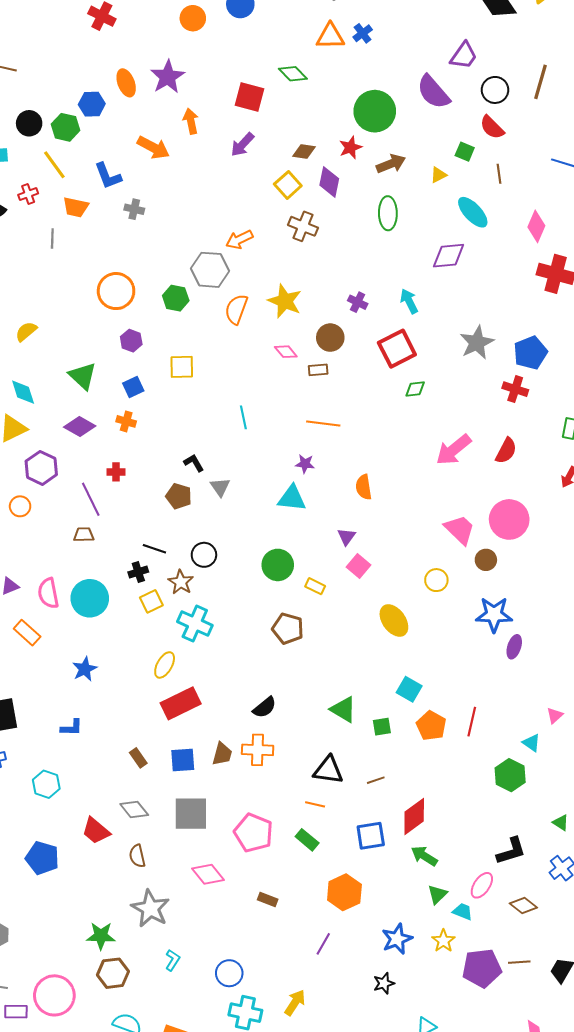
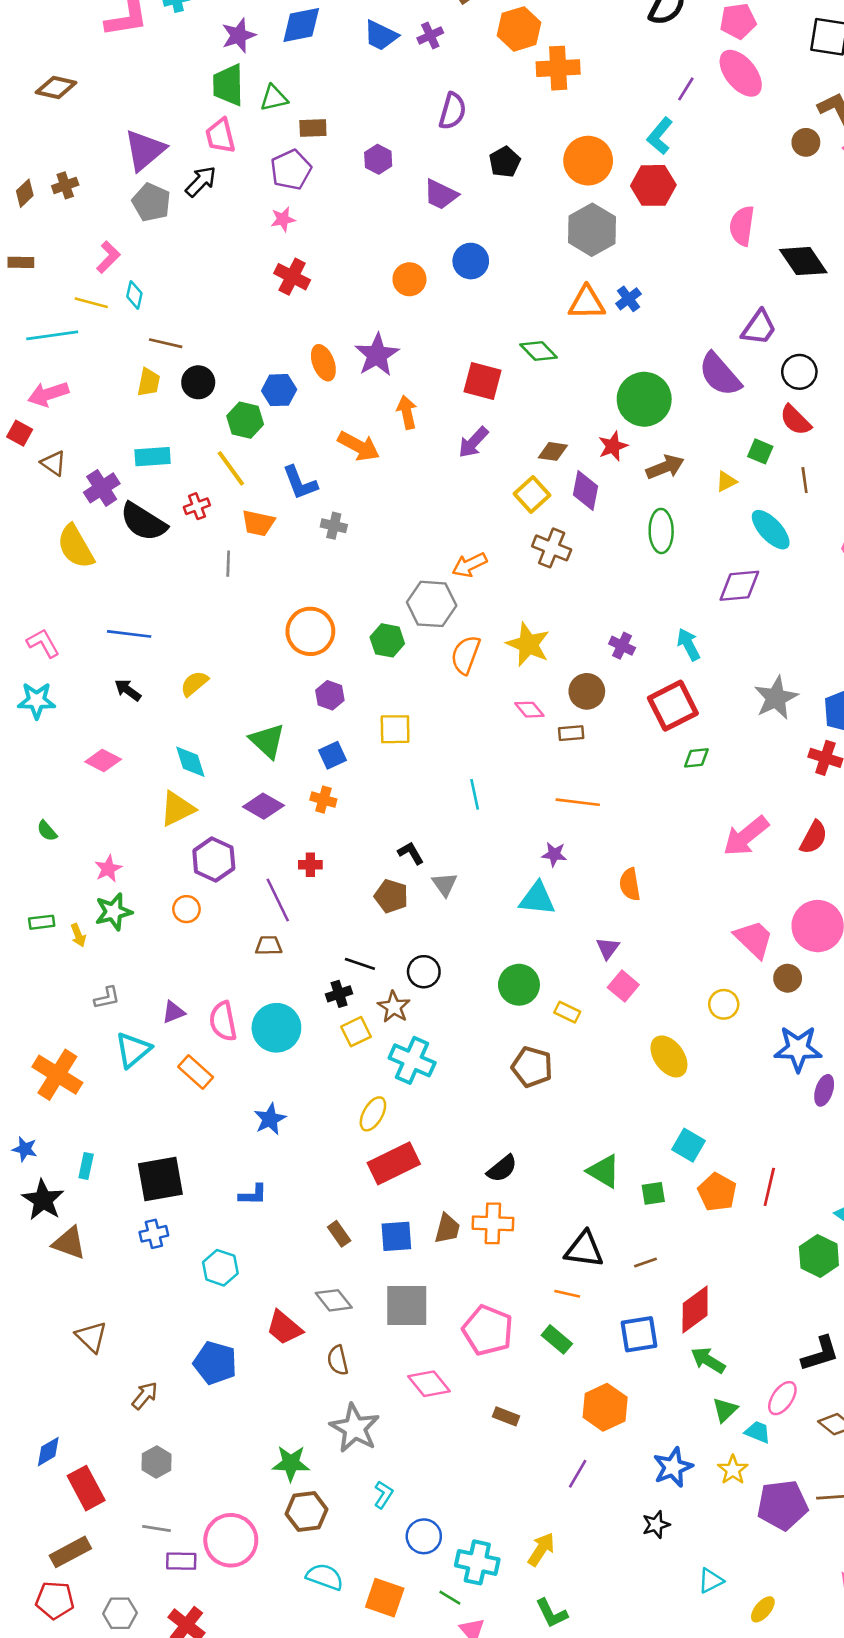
black circle: (29, 123) -> (198, 382), moved
blue circle: (229, 973) -> (424, 1536), moved

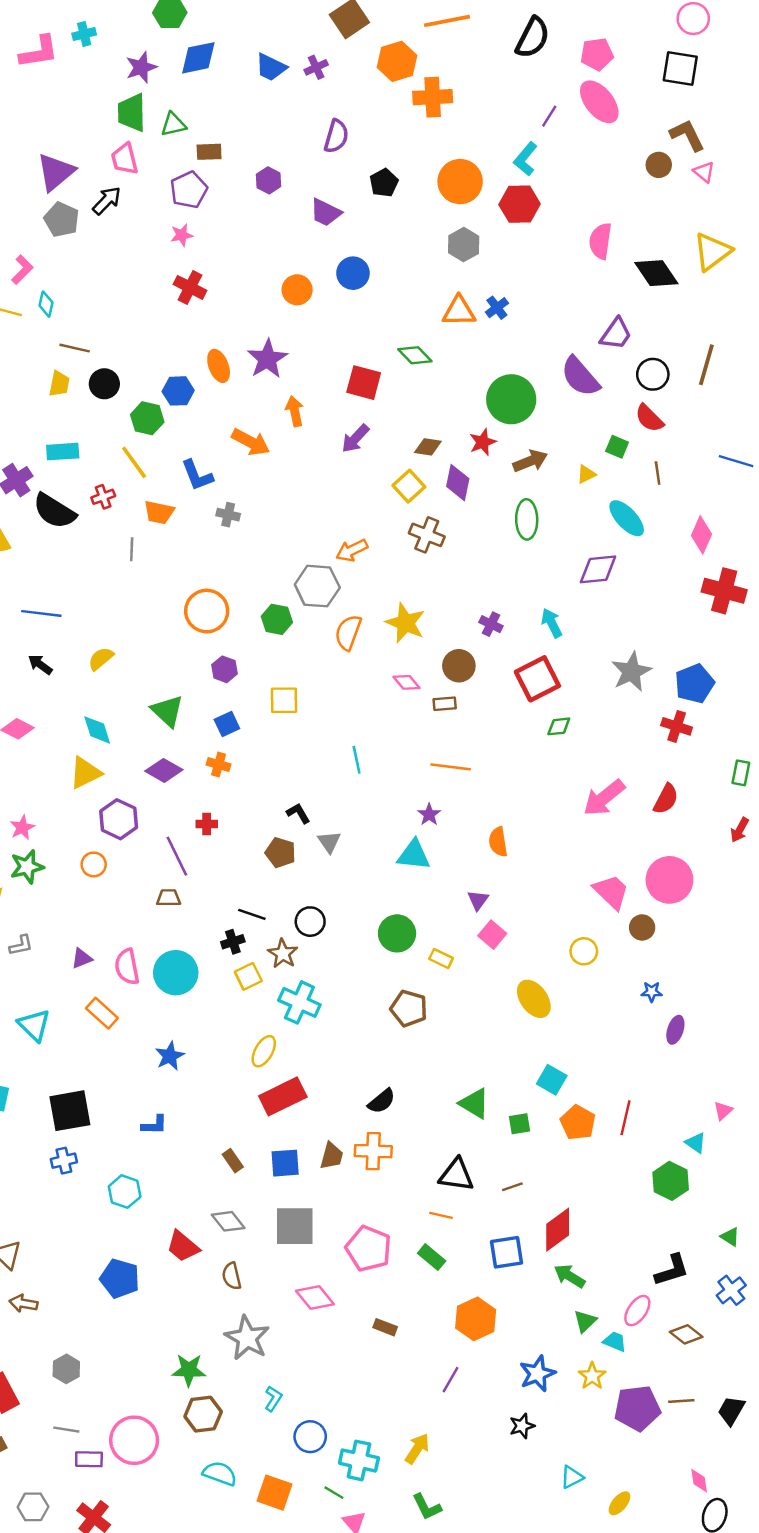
gray hexagon: (592, 230) -> (464, 245), size x0.7
purple star: (554, 854) -> (429, 814), turned 30
blue star: (798, 1049) -> (652, 992), size x0.5
cyan triangle: (133, 1050) -> (34, 1025), moved, turned -36
brown arrow: (145, 1395) -> (23, 1303), moved, turned -120

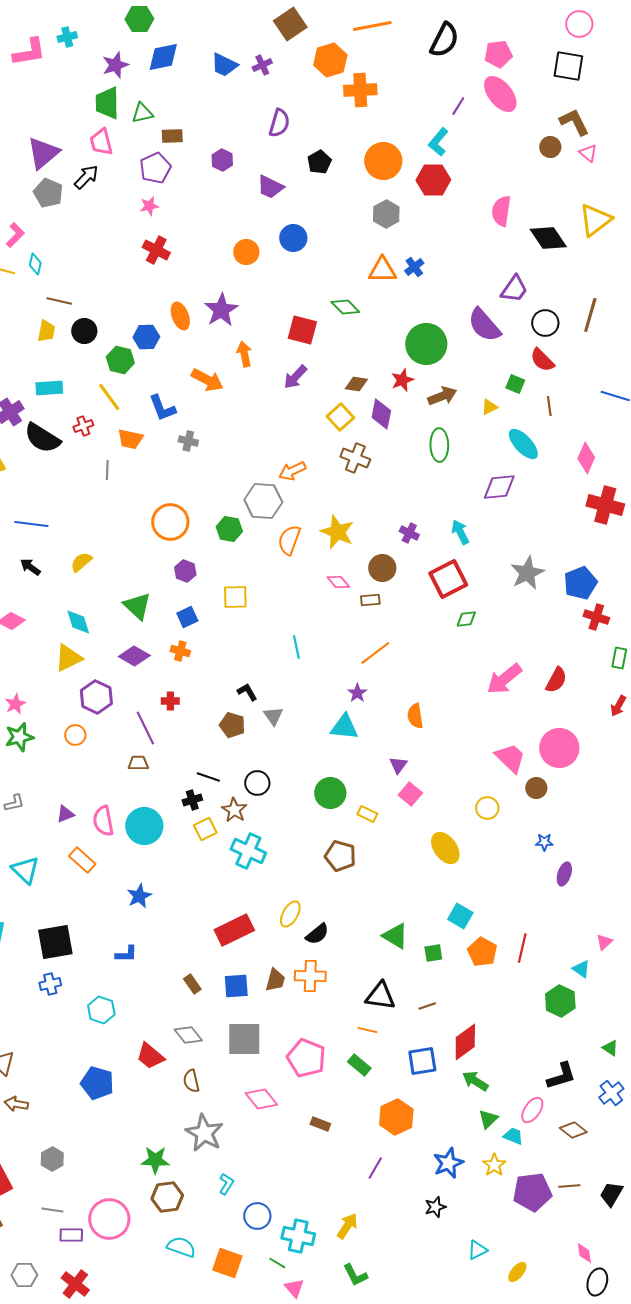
red cross: (677, 726) -> (596, 617), moved
orange line: (451, 767) -> (375, 653), turned -44
yellow ellipse: (264, 1051) -> (290, 914), moved

